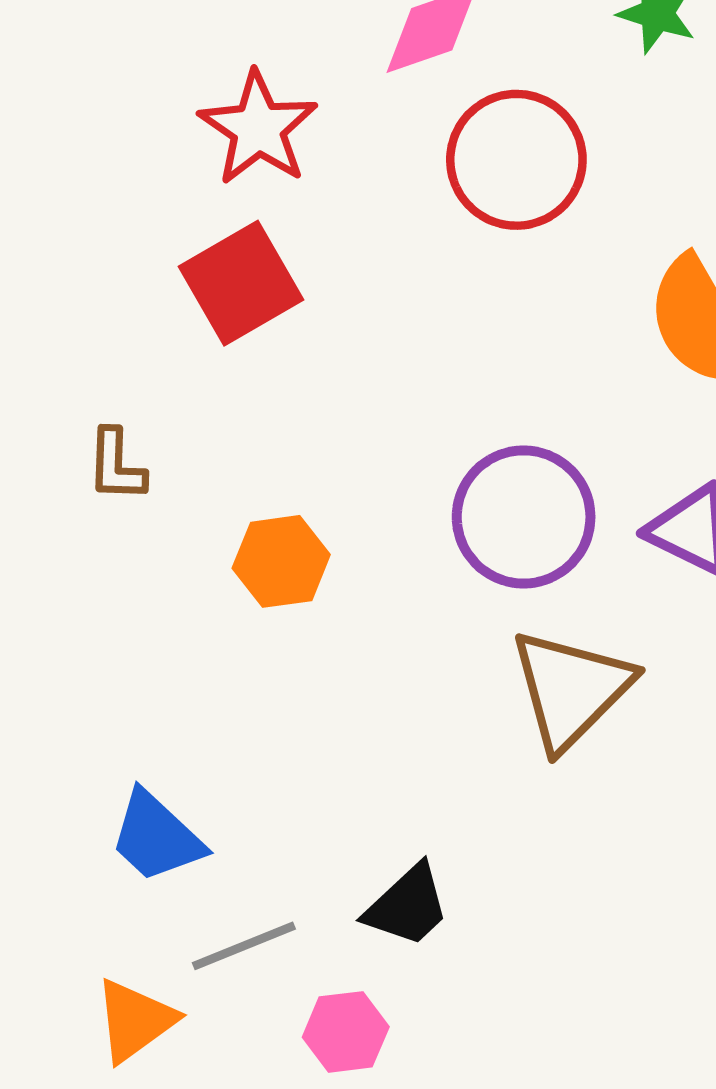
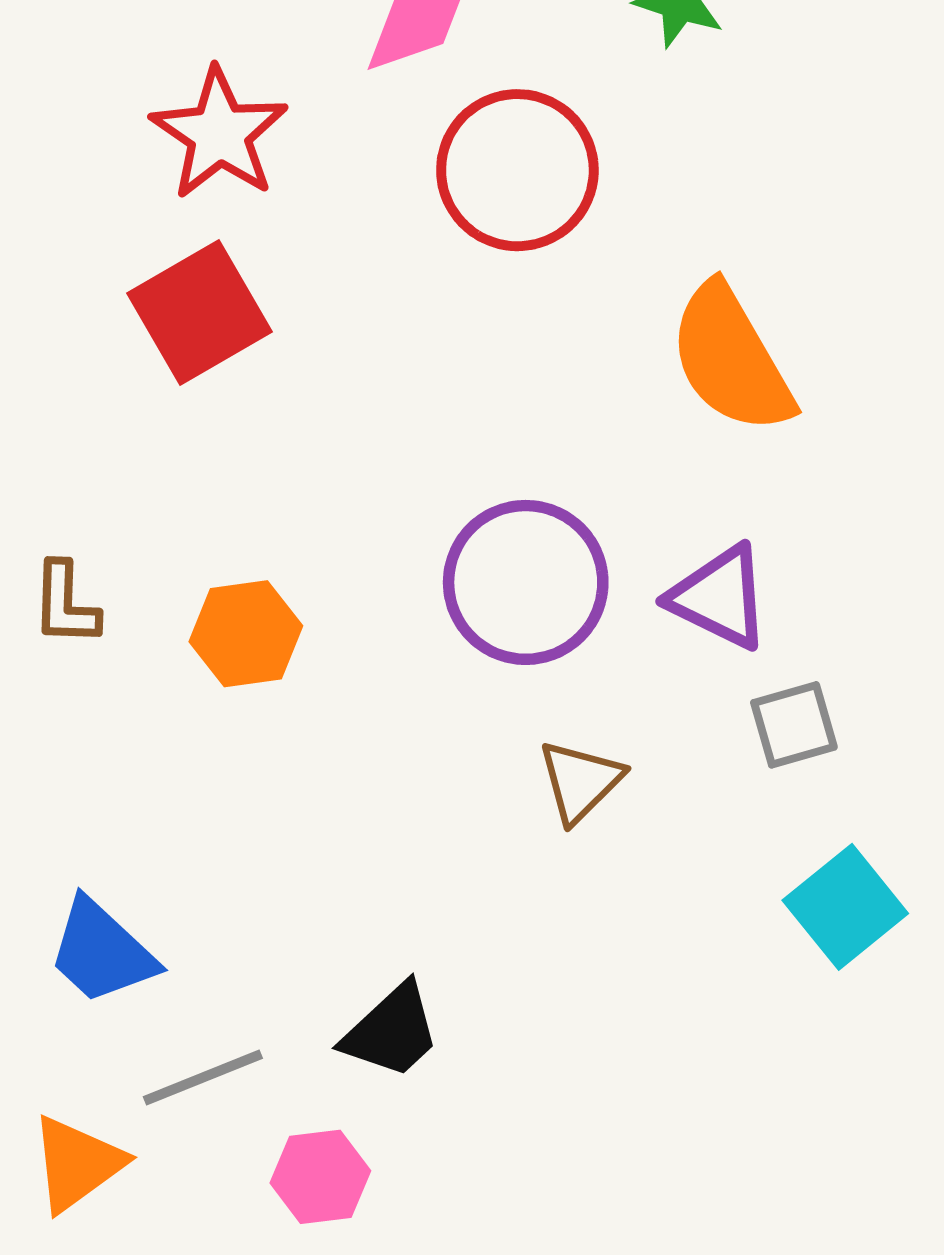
brown L-shape: (116, 465) -> (65, 604), moved
brown triangle: (571, 689) -> (580, 781), size x0.6

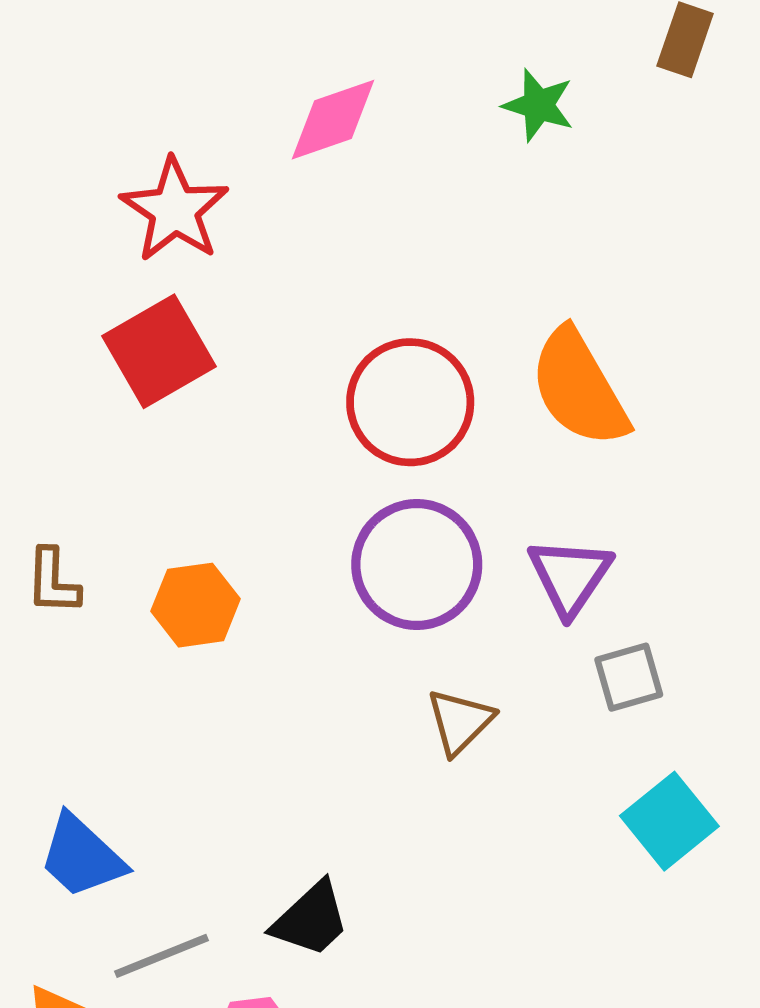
red circle: (517, 170) -> (410, 402), moved
purple triangle: (719, 597) -> (570, 576), turned 38

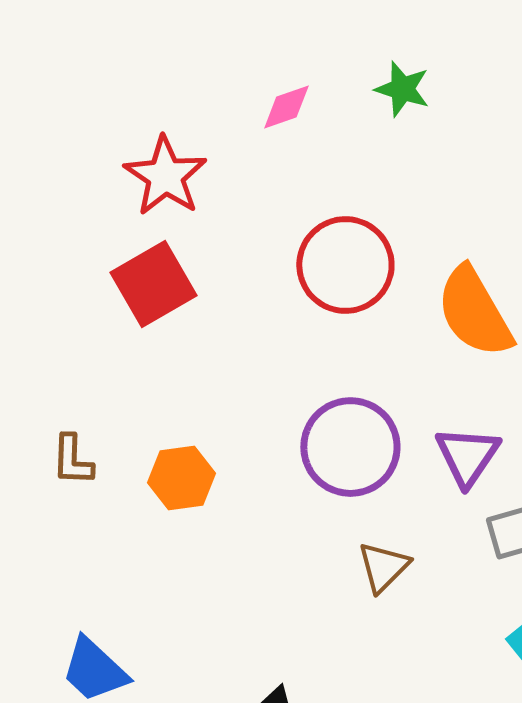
green star: (538, 105) -> (402, 89), moved
pink diamond: (333, 120) -> (286, 107), size x0.7
red circle: (410, 402) -> (345, 265), moved

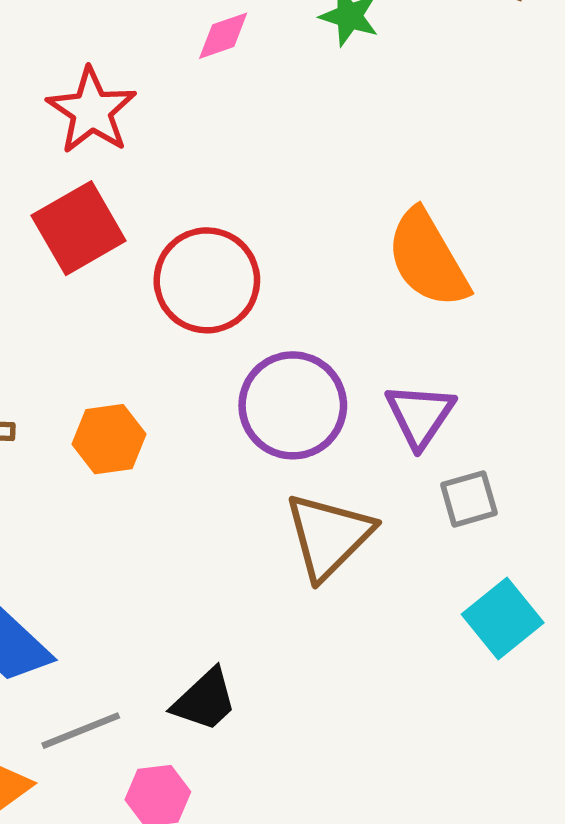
red circle: (345, 265) -> (207, 280), moved
brown triangle: (383, 567) -> (329, 536), size x1.6

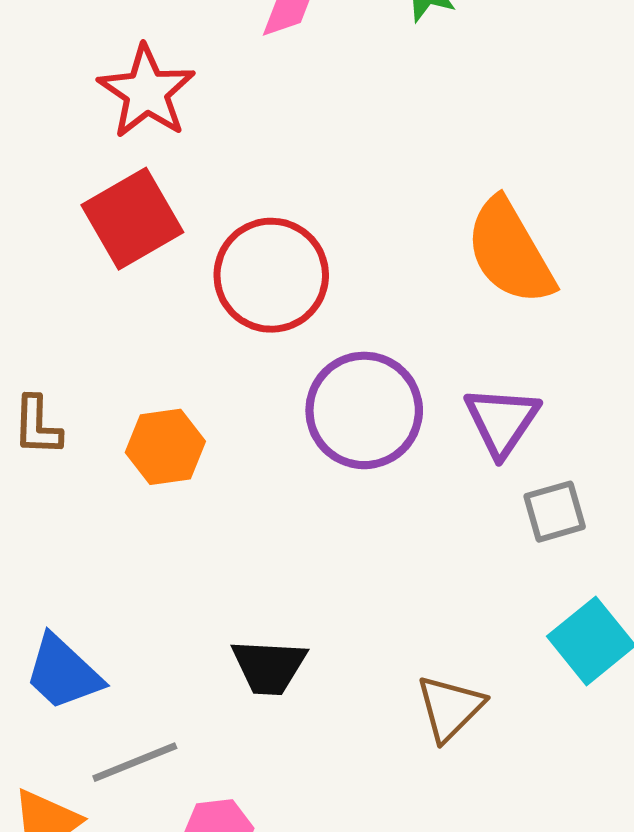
brown triangle: (329, 536) -> (450, 708), moved, size x0.7
black trapezoid: (205, 700) -> (269, 667), moved, turned 46

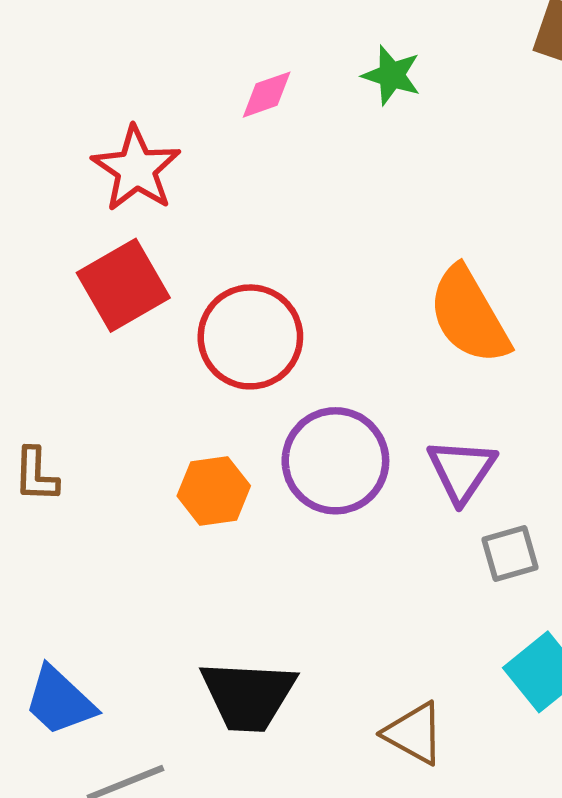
orange hexagon: (165, 447) -> (214, 491), moved
black trapezoid: (269, 667) -> (248, 696), size x1.4
brown triangle: (450, 708) -> (414, 733), turned -46

